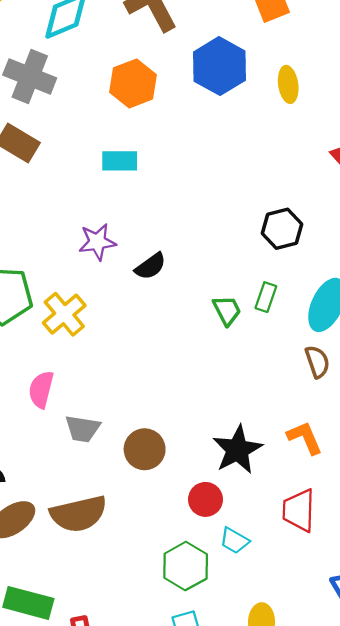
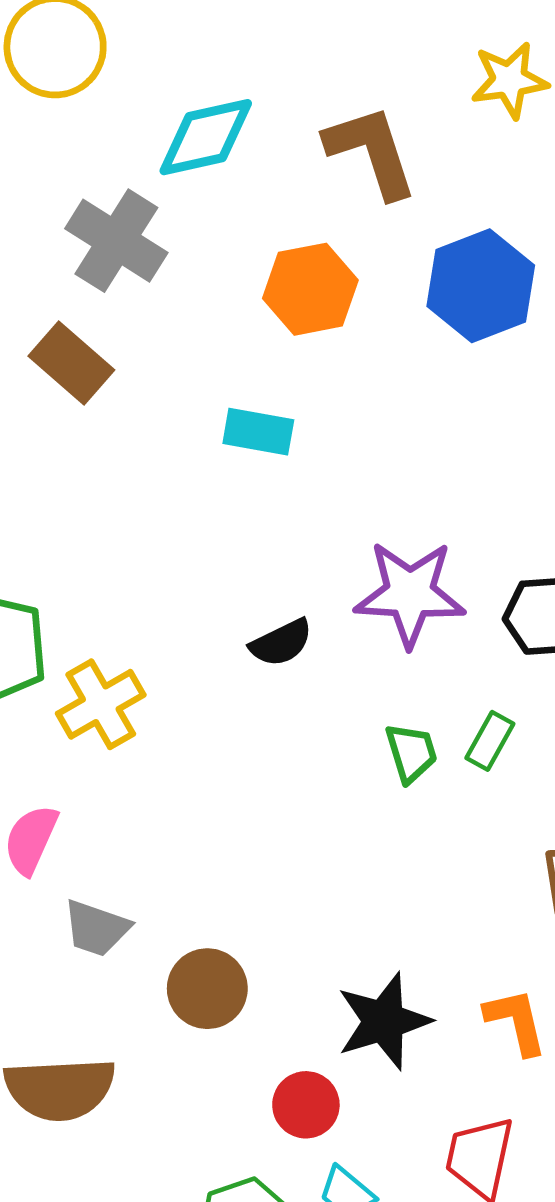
purple star: (97, 242) -> (410, 594), moved, size x1.5

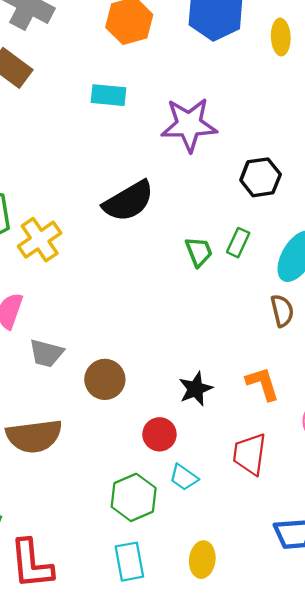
purple star: (410, 594) -> (189, 125), moved
black semicircle: (281, 643) -> (129, 201), size x1.6
black star: (384, 1021) -> (196, 389), size x0.7

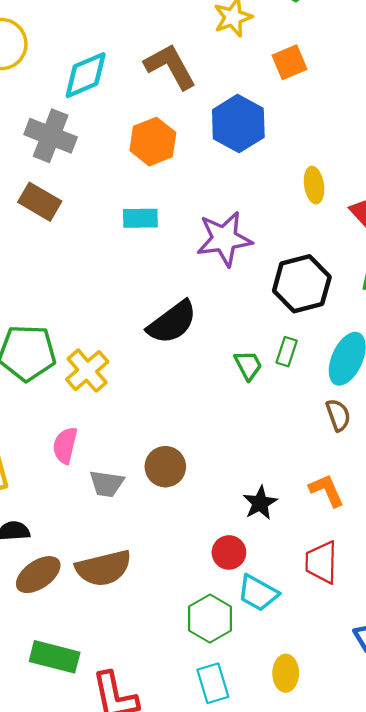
yellow ellipse: (281, 37) -> (314, 185), moved
black hexagon: (261, 177) -> (302, 284), size x1.4
brown circle: (105, 379) -> (165, 467), moved
cyan trapezoid: (184, 477) -> (258, 593), size x1.4

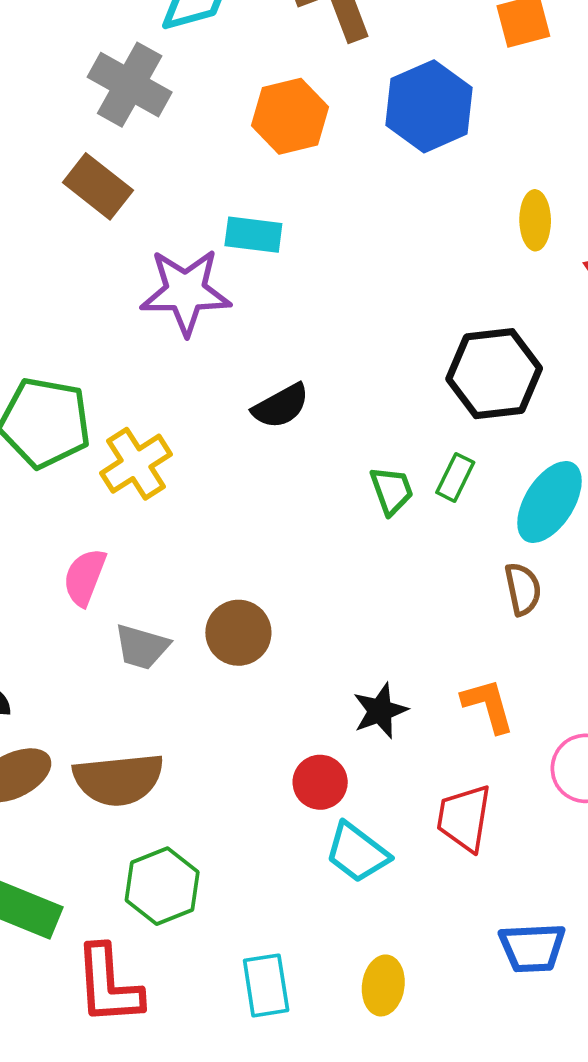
purple star: (224, 239) -> (186, 292), moved
black semicircle: (172, 322) -> (281, 406), size x0.7
green hexagon: (210, 619) -> (162, 886), moved

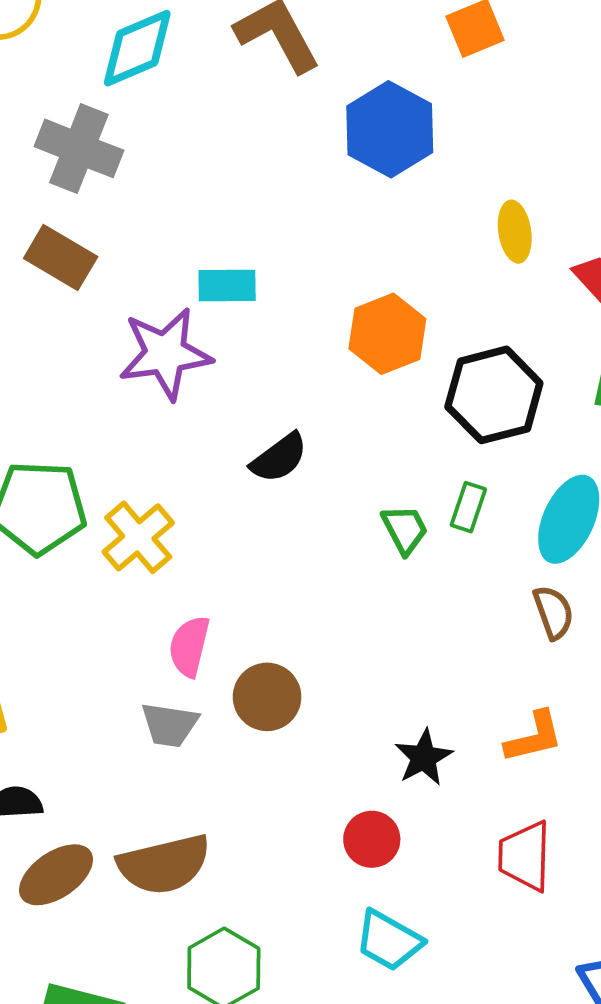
orange hexagon: (290, 116) -> (387, 334), moved
pink semicircle: (85, 577) -> (189, 646), moved
orange L-shape: (488, 705) -> (534, 737), turned 100
cyan trapezoid: (357, 853) -> (389, 940), moved

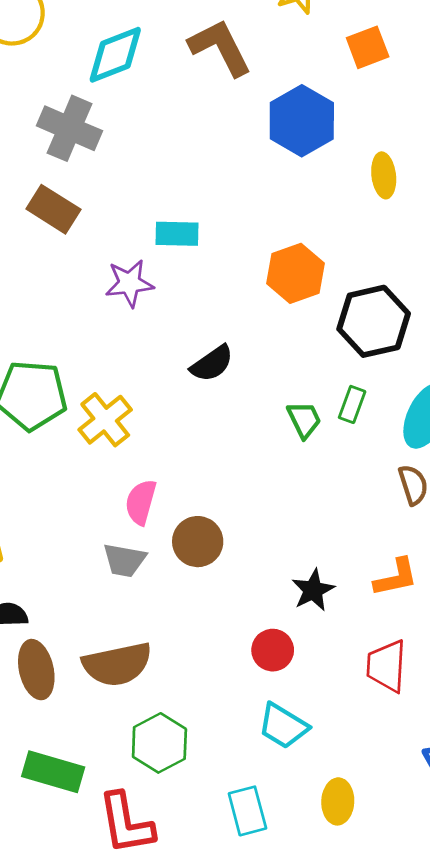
yellow ellipse: (515, 232) -> (384, 175), moved
purple star: (165, 354) -> (129, 283), size x0.7
brown ellipse: (56, 875) -> (36, 670), turned -70

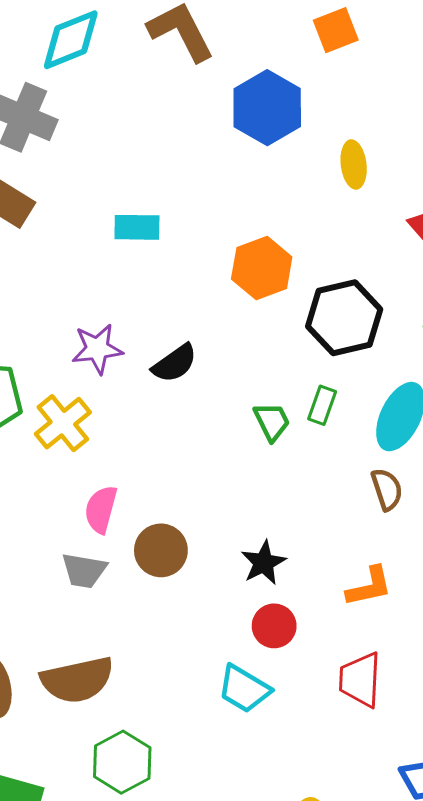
purple star: (129, 283) -> (97, 349), moved
black star: (313, 590) -> (264, 563), moved
red circle: (273, 650) -> (274, 626), moved
cyan trapezoid: (283, 726) -> (244, 689), moved

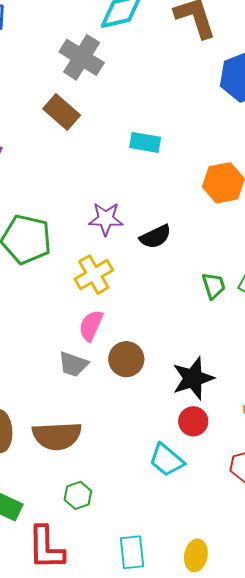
yellow cross: (63, 423) -> (94, 275), moved
black star: (264, 563) -> (193, 378), size x1.4
green hexagon: (122, 762) -> (78, 495), size x0.7

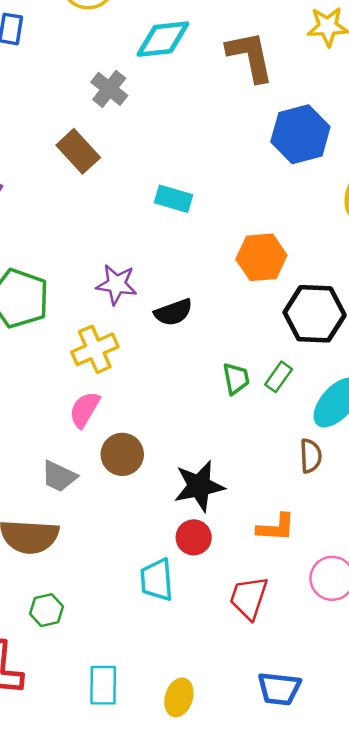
gray cross: (82, 57) -> (109, 89), size x0.7
gray trapezoid: (73, 364) -> (59, 476), moved
cyan trapezoid: (167, 460) -> (157, 580), turned 39

